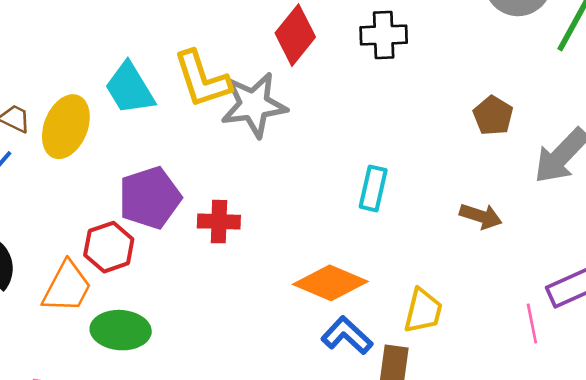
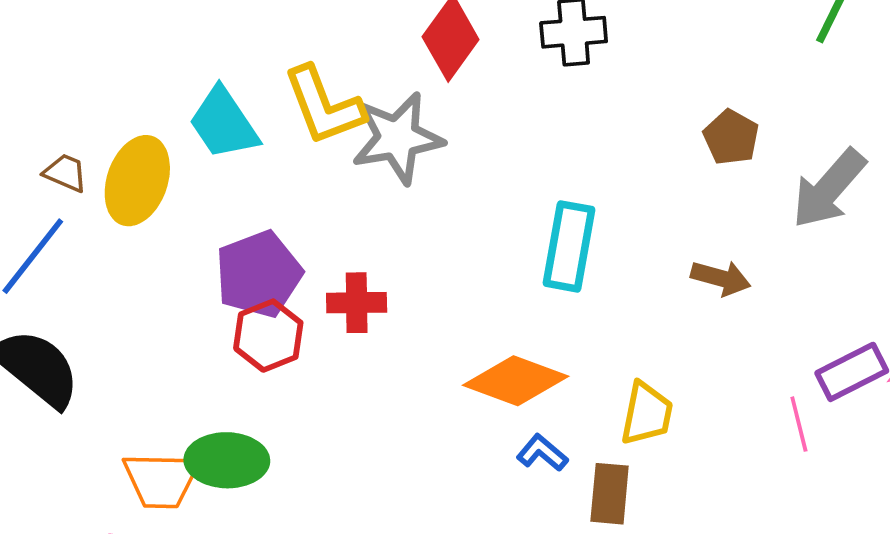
cyan rectangle: (373, 188) -> (569, 246), size x1.4
red hexagon: (109, 247) -> (268, 336), moved
orange trapezoid: (67, 287) -> (161, 480), moved, turned 66
blue L-shape: (347, 335) -> (542, 453), size x0.7

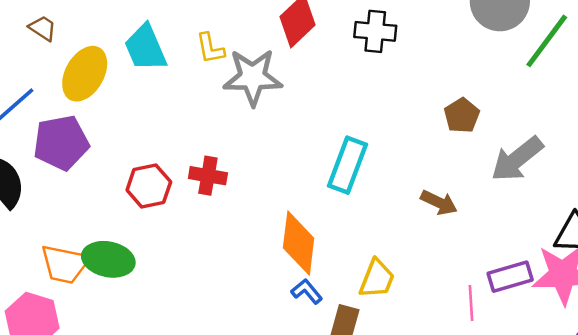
yellow L-shape: (324, 106) -> (210, 48), size x0.6
brown trapezoid: (65, 173) -> (43, 28), moved
purple pentagon: (259, 274) -> (61, 143), moved
orange diamond: (516, 381) -> (299, 243), turned 66

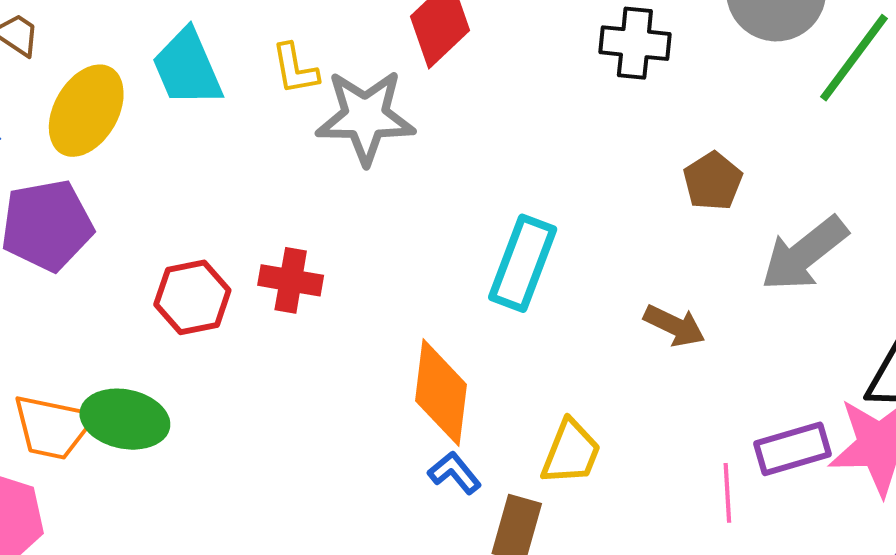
black cross: (375, 31) -> (635, 43), moved

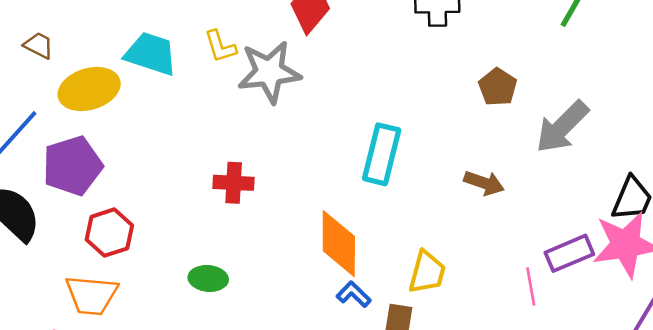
cyan trapezoid: (187, 68) -> (151, 54), turned 138
yellow ellipse: (86, 111) -> (89, 89), turned 50
red hexagon: (192, 297) -> (109, 233), moved
green ellipse: (125, 419) -> (208, 278), moved, size x0.7

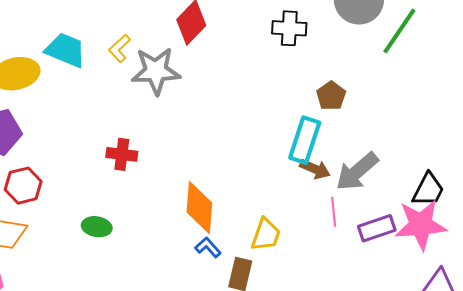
yellow L-shape: (220, 46) -> (120, 48), turned 60
gray arrow: (562, 127) -> (357, 172), moved
cyan rectangle: (382, 154) -> (305, 140), moved
pink line: (531, 287) -> (334, 212), moved

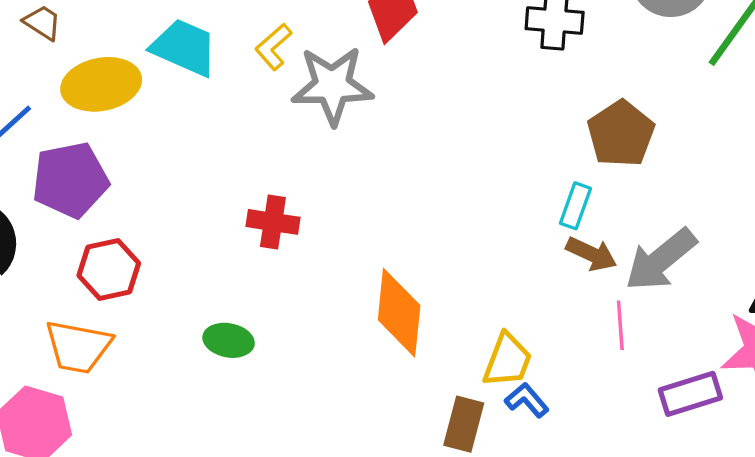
brown pentagon: (331, 96) -> (621, 134), size x1.4
cyan rectangle: (305, 140) -> (575, 206), size x0.6
purple rectangle: (377, 228) -> (690, 394), moved
blue L-shape: (208, 247) -> (527, 400), moved

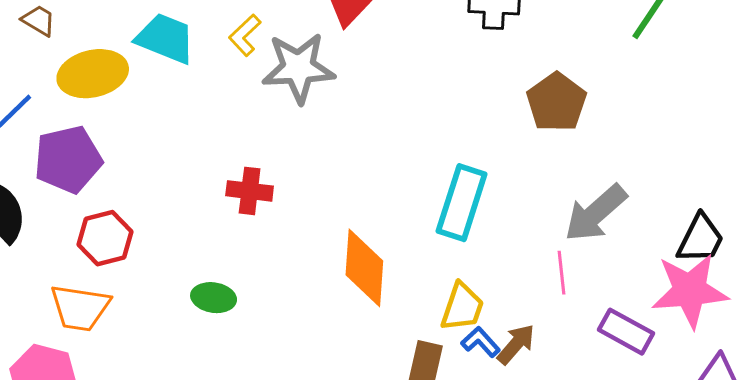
cyan rectangle: (575, 206) -> (462, 203), moved, size x1.8
brown arrow: (591, 254) -> (516, 344), moved, turned -72
purple rectangle: (690, 394) -> (626, 332), turned 48

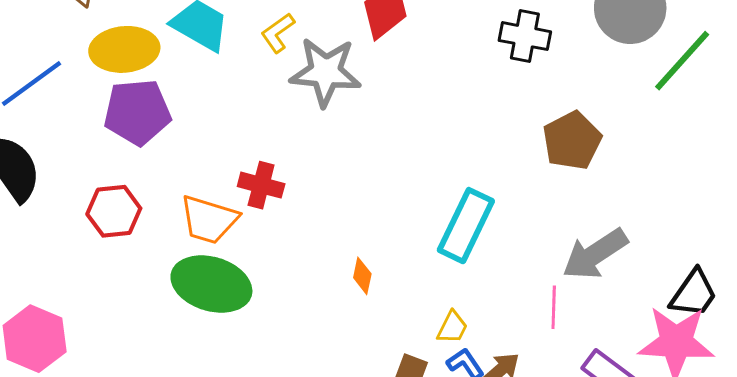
purple pentagon: (68, 159) -> (137, 112), moved
orange diamond: (364, 268) -> (362, 276), size x0.5
green ellipse: (214, 298) -> (211, 284), size x1.8
yellow trapezoid: (462, 307) -> (452, 327), size x0.7
orange trapezoid: (80, 308) -> (209, 220), moved

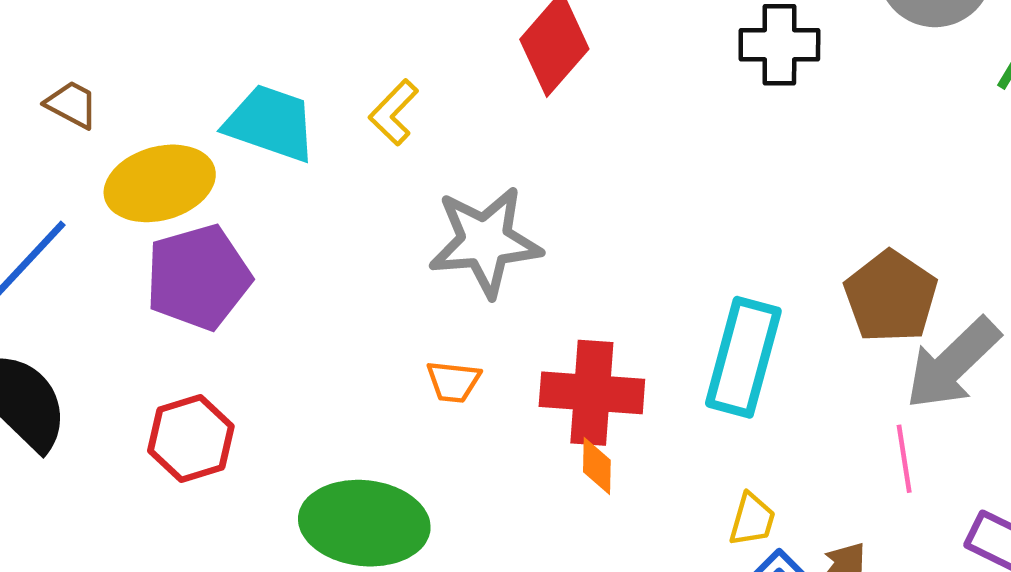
gray star: (325, 72) -> (485, 242), moved
brown pentagon: (572, 141) -> (891, 297), moved
red cross: (261, 185) -> (592, 393), moved, size x1.4
orange trapezoid: (209, 220) -> (453, 382), moved, size x0.6

